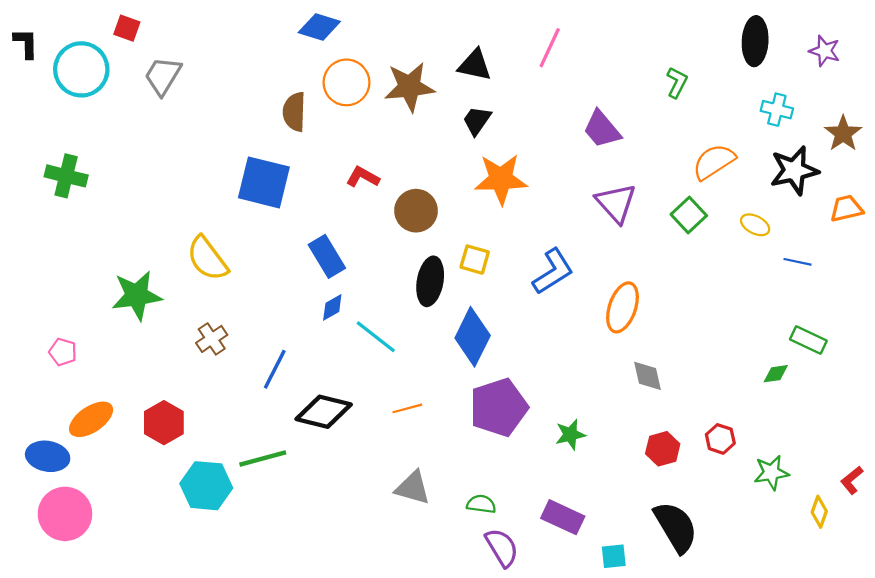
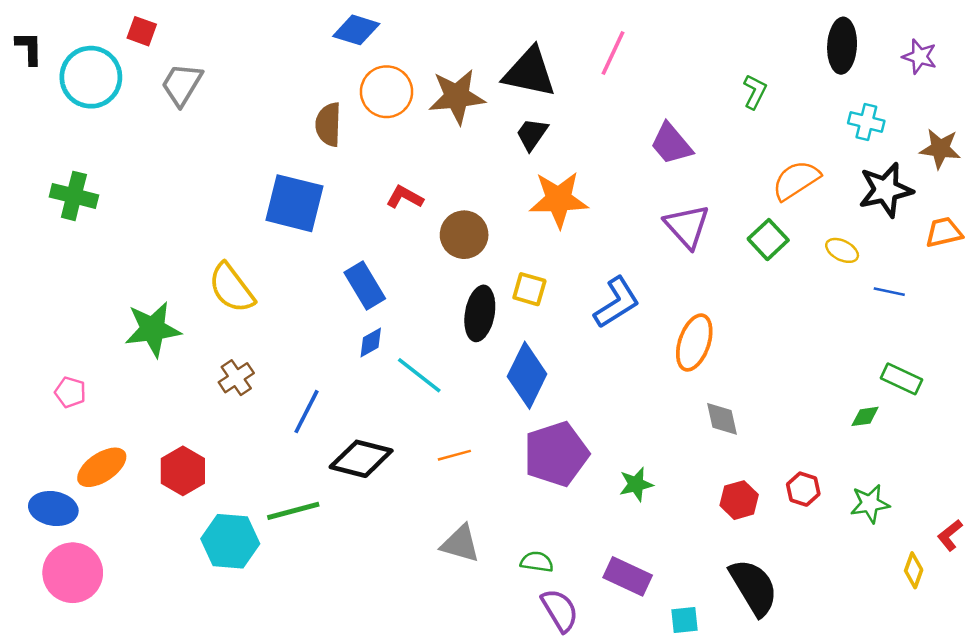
black triangle: (475, 65) -> (529, 72), size x1.4
brown star: (843, 134) -> (940, 149), turned -30
green star: (771, 473) -> (870, 504), moved

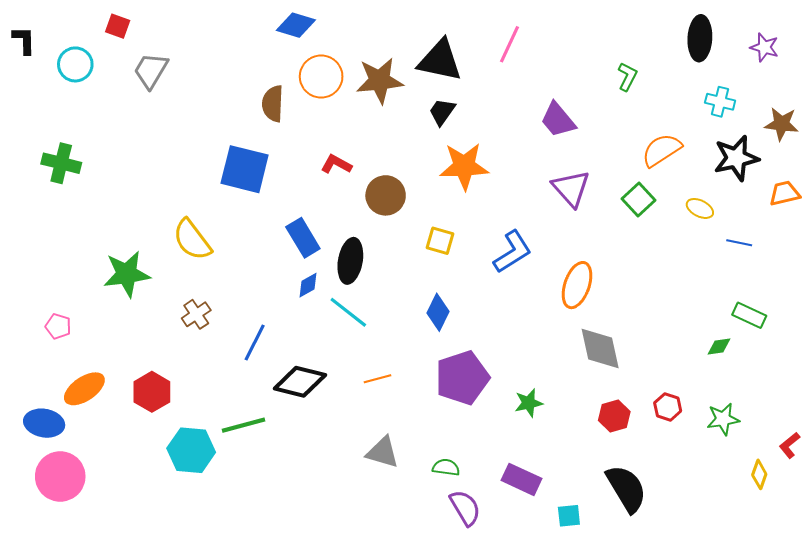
cyan circle: (91, 77) -> (75, 64), size x0.7
black ellipse: (480, 313) -> (350, 261), moved
blue diamond: (527, 375) -> (438, 312), size x0.7
gray diamond: (722, 419) -> (600, 349), size x1.5

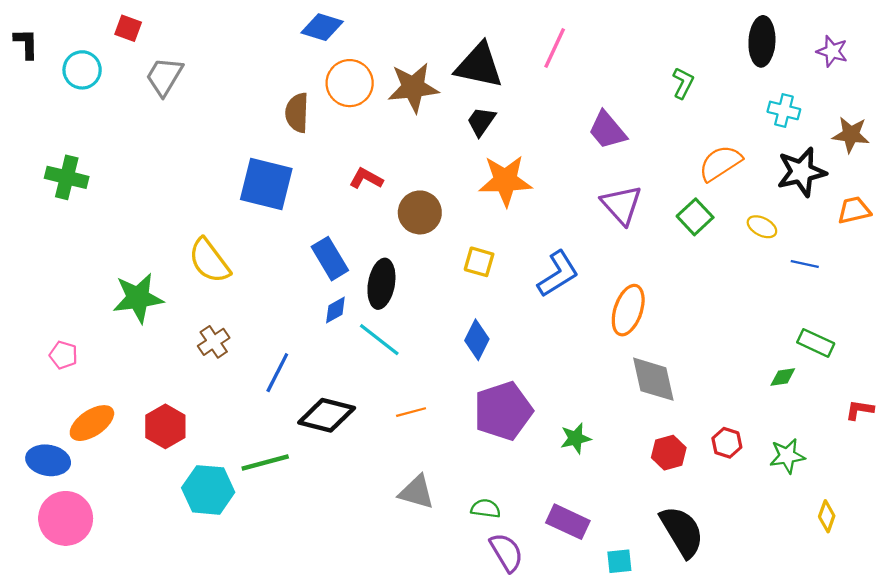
red L-shape: (790, 445) -> (860, 410), moved, turned 48

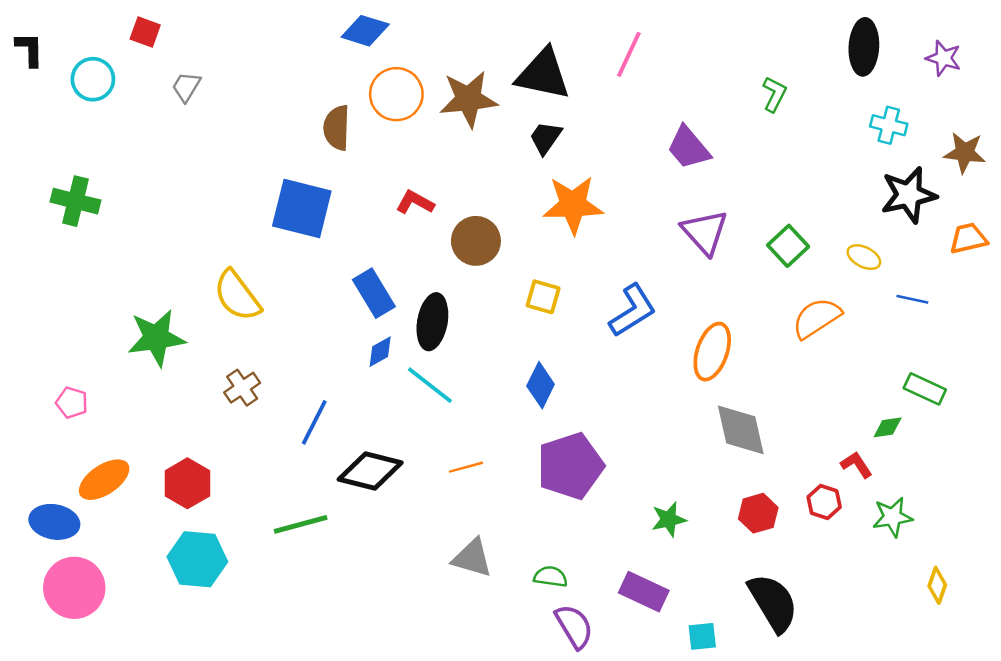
gray trapezoid: (164, 76) -> (186, 87), size x0.7
orange semicircle: (720, 163) -> (817, 318), moved
red L-shape: (860, 410) -> (856, 465), moved, turned 48
green star: (576, 438) -> (669, 519), moved
cyan hexagon: (208, 490) -> (197, 559), moved

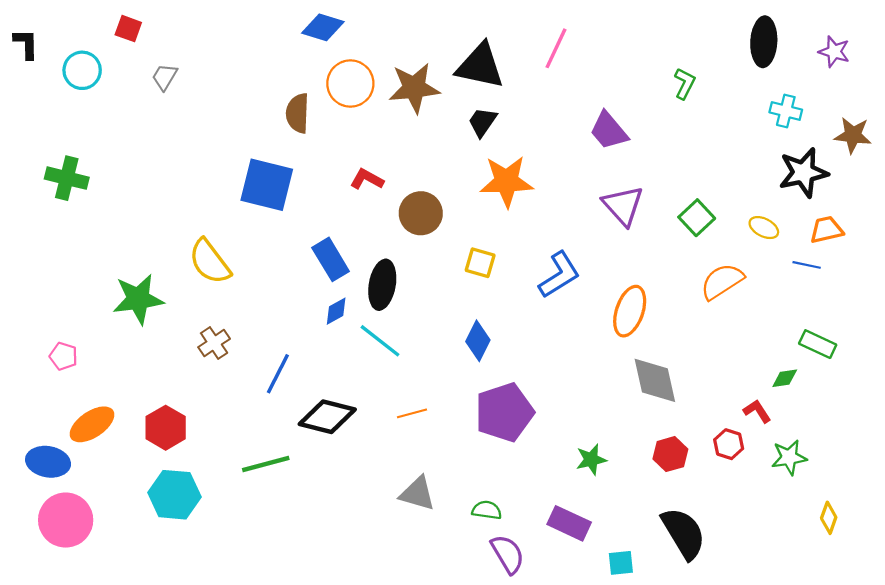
orange trapezoid: (968, 238) -> (826, 230), moved

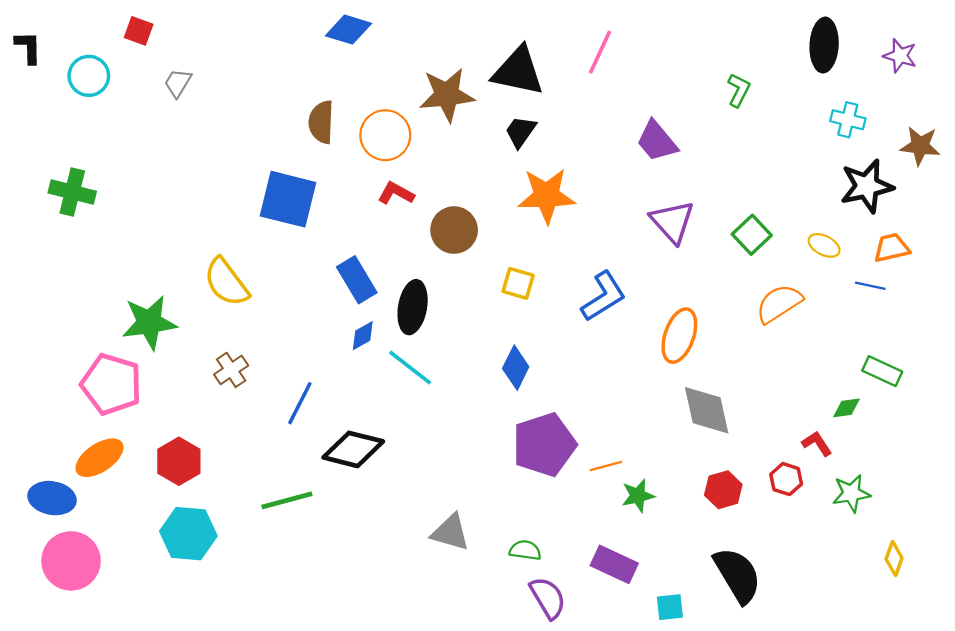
orange circle: (350, 84) -> (385, 135), moved
pink pentagon: (63, 356) -> (111, 384), moved, size x2.0
orange line: (412, 413) -> (606, 466), moved

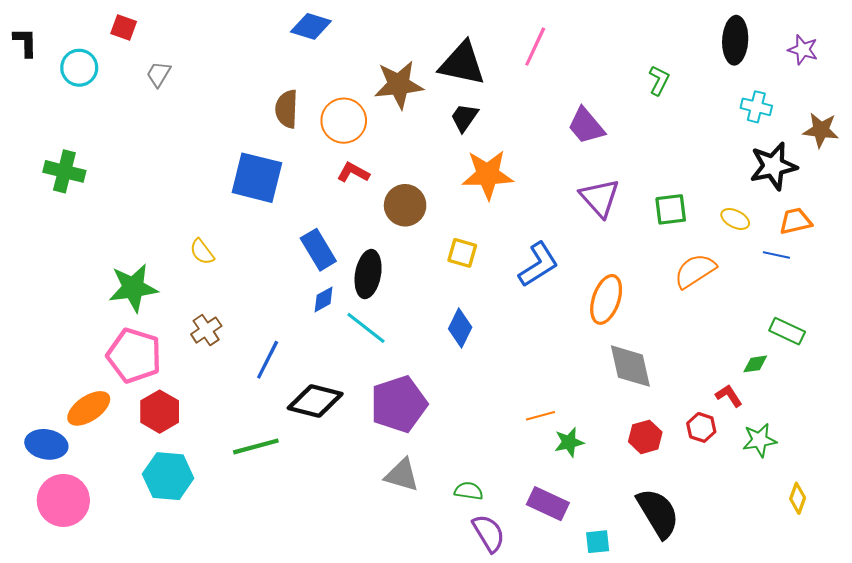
green square: (752, 235) -> (671, 209), turned 36
yellow semicircle: (226, 282) -> (202, 252), size x0.6
pink pentagon: (111, 384) -> (134, 355), moved
purple pentagon: (544, 445) -> (399, 404), moved

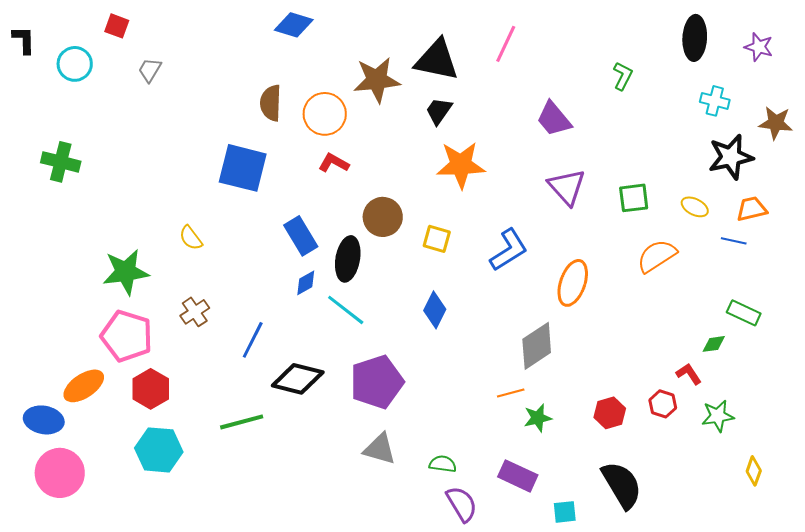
brown circle: (405, 205) -> (383, 217), moved
gray diamond: (630, 366) -> (537, 346), moved, turned 69

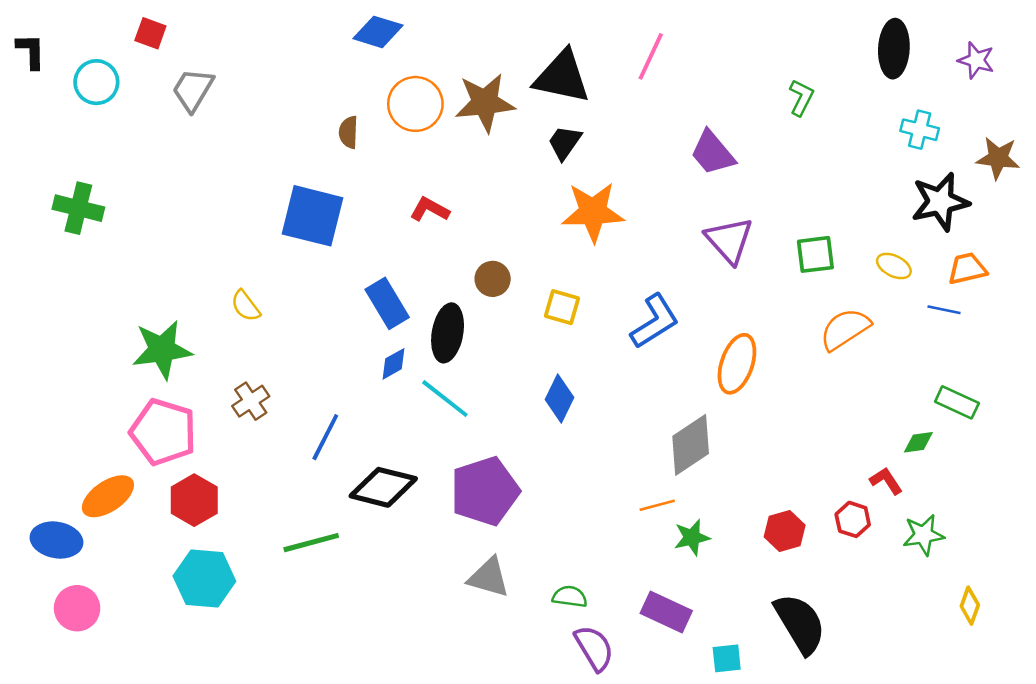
gray trapezoid: (150, 70) -> (193, 90), size x1.4
brown semicircle: (271, 103) -> (349, 132), size x0.7
orange circle: (325, 114) -> (415, 104), moved
brown circle: (383, 217) -> (493, 279), size x0.7
pink circle: (60, 473) -> (77, 608), size x0.7

